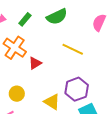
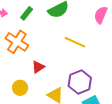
red triangle: (35, 63) -> (38, 67), moved

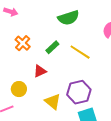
green rectangle: (27, 13) -> (52, 47), moved
orange cross: (17, 42) -> (23, 43), size x0.7

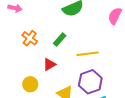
yellow line: (80, 52) -> (88, 54), moved, turned -35

